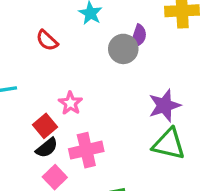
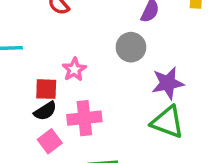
gray circle: (123, 49) -> (131, 47), moved
red square: (45, 126) -> (46, 89), turned 35

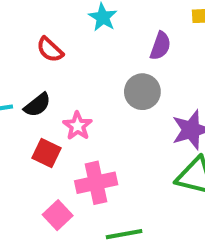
red square: (46, 89) -> (46, 153), turned 30
black semicircle: (45, 111) -> (37, 105), moved

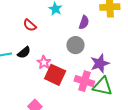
red square: (46, 153) -> (55, 75), moved, size x1.5
pink cross: (96, 183) -> (84, 81), moved, turned 30

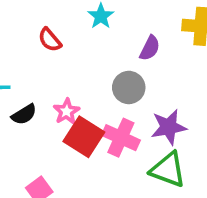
black semicircle: (24, 52) -> (24, 114), moved
pink cross: (84, 81) -> (121, 138), moved

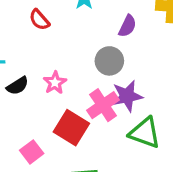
purple star: (169, 127) -> (127, 96), moved
red square: (84, 137) -> (71, 128), moved
pink cross: (121, 138) -> (103, 105), turned 32

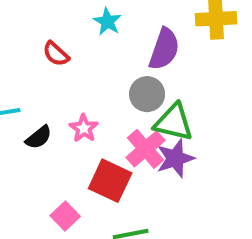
purple semicircle: (128, 26) -> (164, 49), size x1.5
purple star: (127, 96) -> (175, 158), moved
green triangle: (145, 133) -> (174, 122), moved

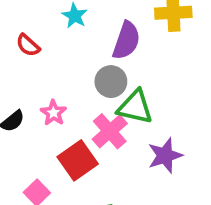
purple star: (175, 158) -> (165, 156), moved
red square: (110, 181) -> (78, 160), turned 30

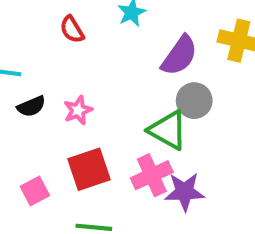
gray circle: (111, 82) -> (194, 101), moved
pink cross: (110, 131) -> (152, 175), moved

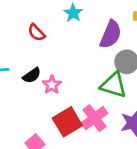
black semicircle: (31, 106) -> (32, 75), moved
pink cross: (152, 175) -> (94, 118), moved

